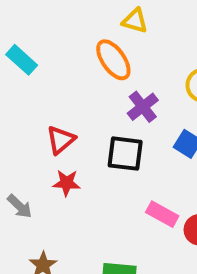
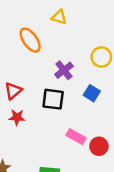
orange ellipse: (113, 60) -> (30, 40), moved

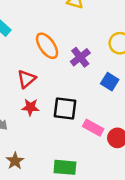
orange ellipse: (30, 40) -> (47, 46), moved
black square: (53, 99) -> (65, 108), moved

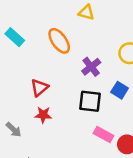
orange ellipse: (47, 46) -> (59, 41), moved
black square: (65, 108) -> (90, 101), moved

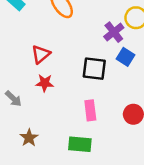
purple cross: (91, 67) -> (114, 32), moved
pink rectangle: (104, 135) -> (90, 110), moved, turned 54

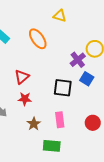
brown star: (29, 138) -> (34, 124), moved

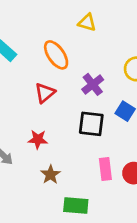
purple cross: (78, 60) -> (93, 84), moved
red triangle: (22, 77) -> (45, 93), moved
pink rectangle: (60, 120) -> (105, 169), moved

